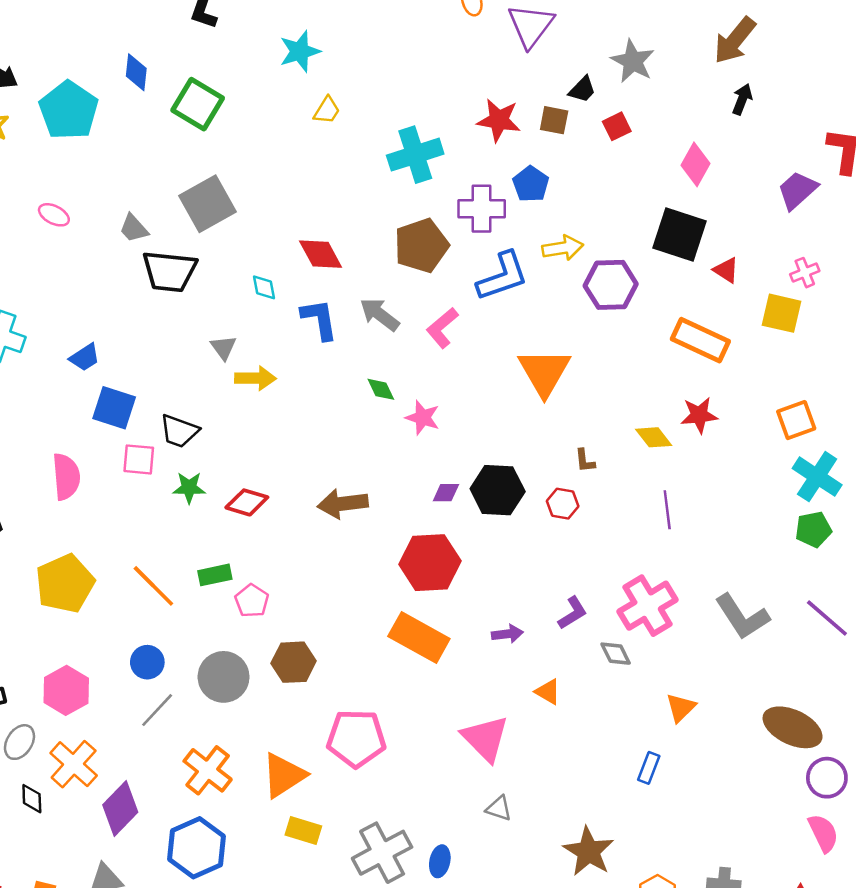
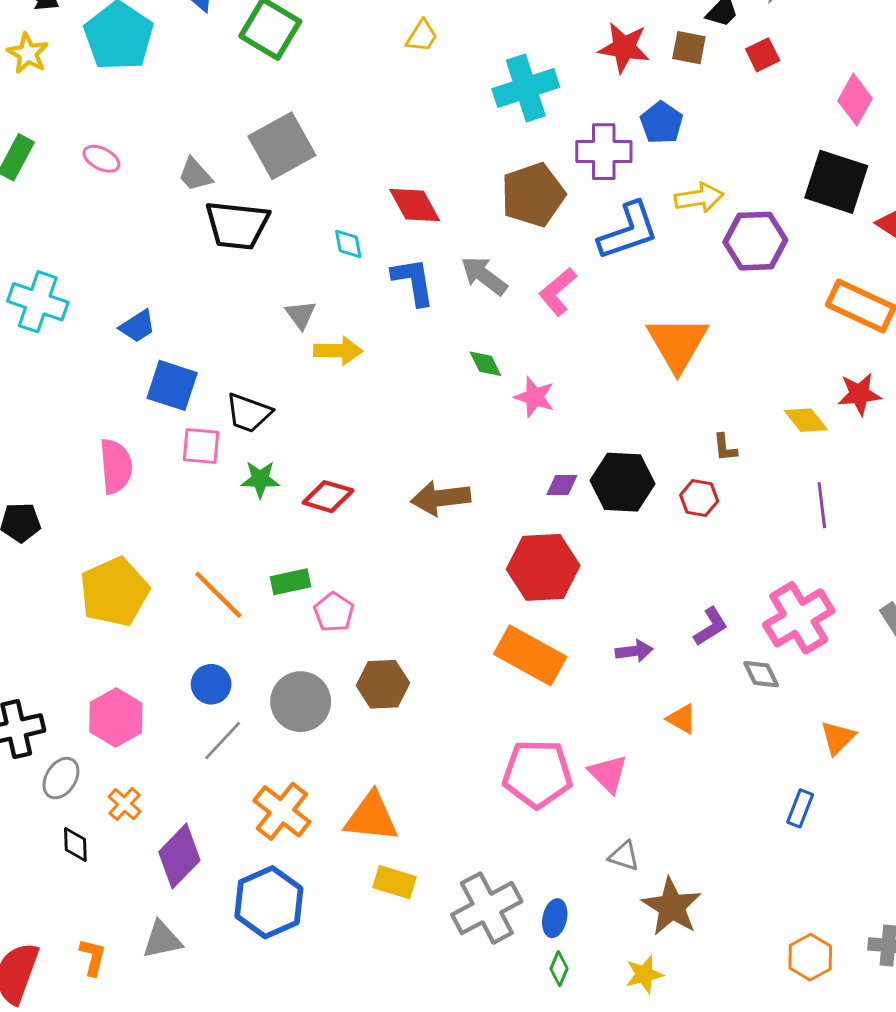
pink pentagon: (356, 738) -> (537, 774), moved
pink triangle: (485, 738) -> (608, 774), size x0.7
orange cross: (74, 764) -> (124, 804), size x0.6
orange triangle: (284, 775) -> (371, 817), turned 39
brown star: (589, 851) -> (672, 907), moved

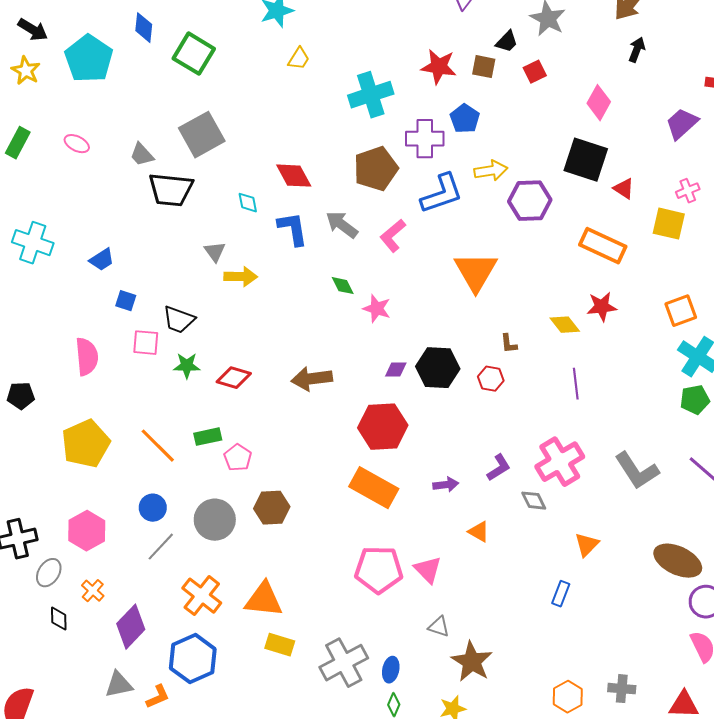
blue square: (172, 385) -> (126, 301), size x0.6
orange L-shape: (93, 957) -> (158, 697), moved, turned 52

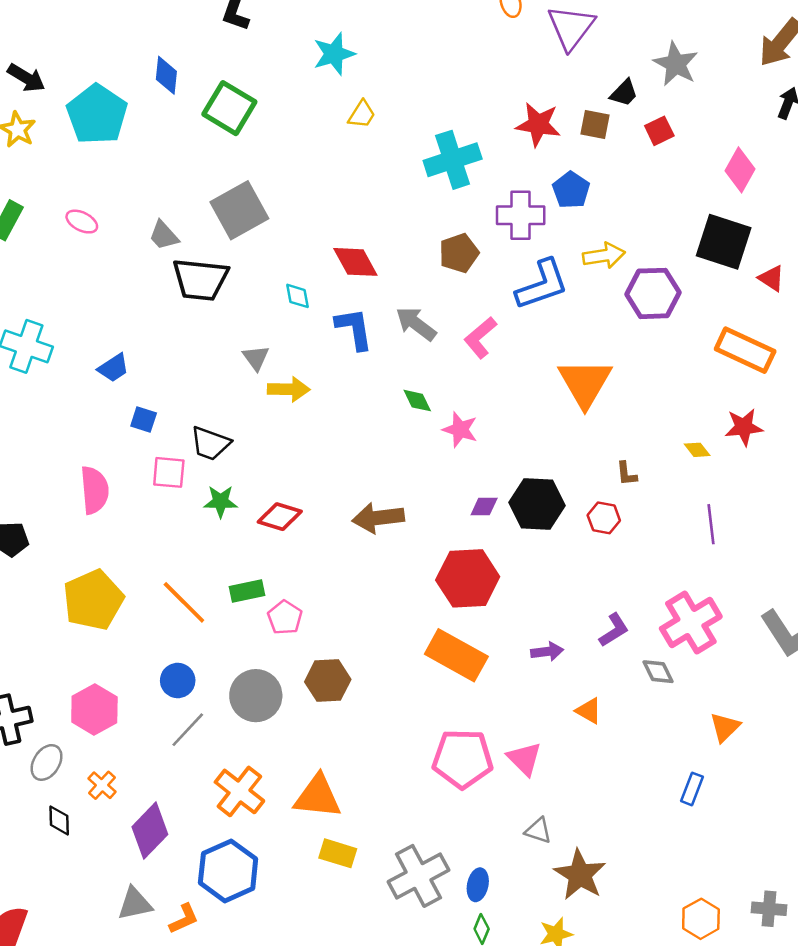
brown pentagon: (376, 169) -> (459, 253), size x0.7
yellow diamond: (565, 325) -> (697, 450), size x0.7

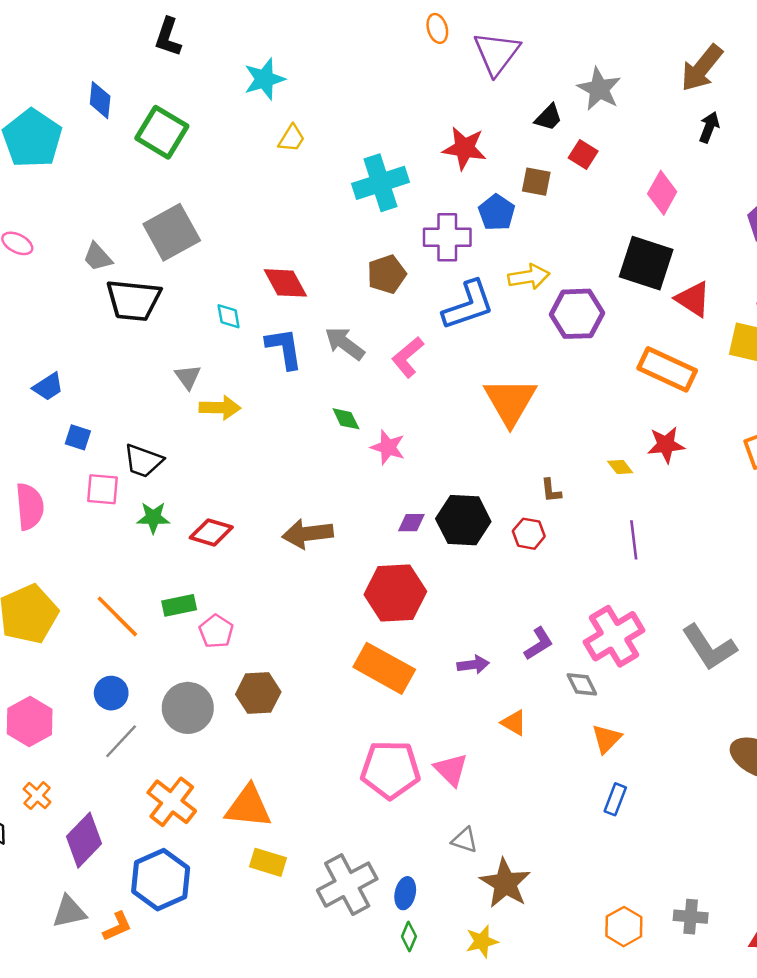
brown square: (595, 124) -> (536, 182), moved
red square: (659, 131) -> (583, 154), turned -32
red triangle: (772, 278) -> (693, 299), size x1.4
orange triangle: (725, 727) -> (607, 739), moved

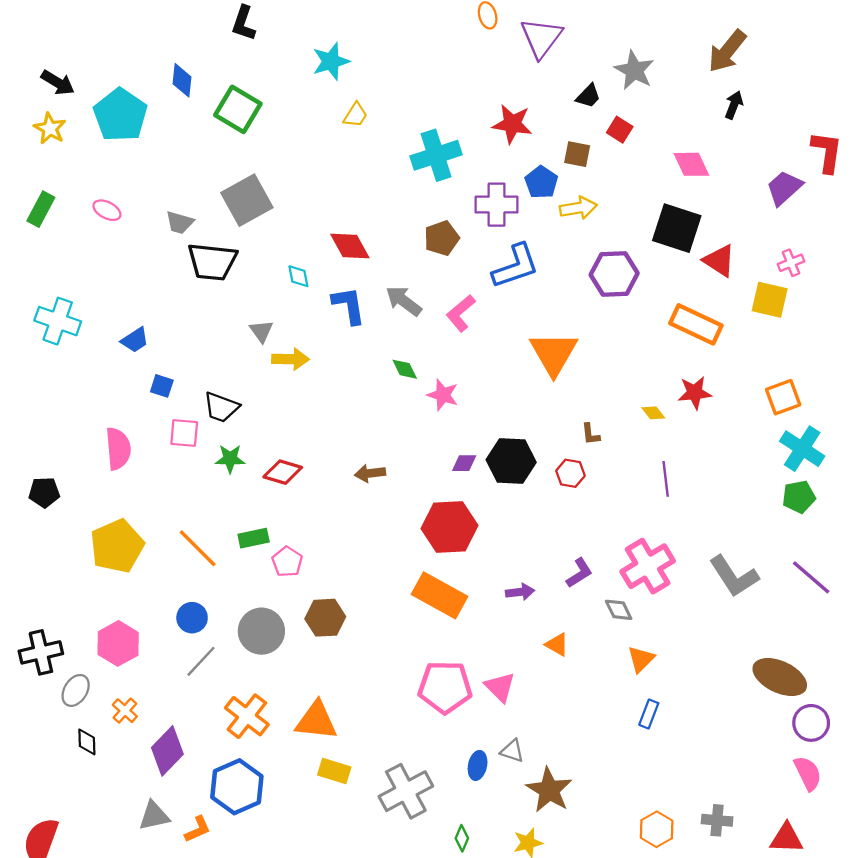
pink diamond: (662, 193) -> (691, 164), turned -54
gray trapezoid: (98, 257) -> (180, 222), turned -32
yellow arrow: (529, 277) -> (578, 208), moved
brown arrow: (308, 534) -> (370, 473), size x0.7
blue ellipse: (405, 893) -> (478, 765), moved

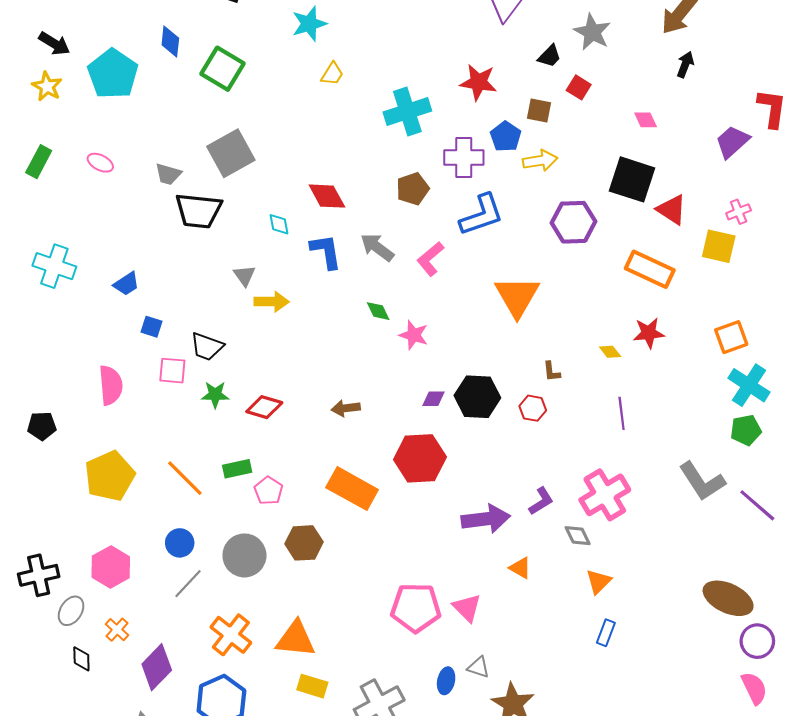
pink diamond: (691, 164) -> (646, 120), size x0.7
gray L-shape: (734, 576) -> (702, 481), moved
purple arrow: (520, 592) -> (486, 519), size x1.8
orange rectangle: (439, 595) -> (352, 489), moved

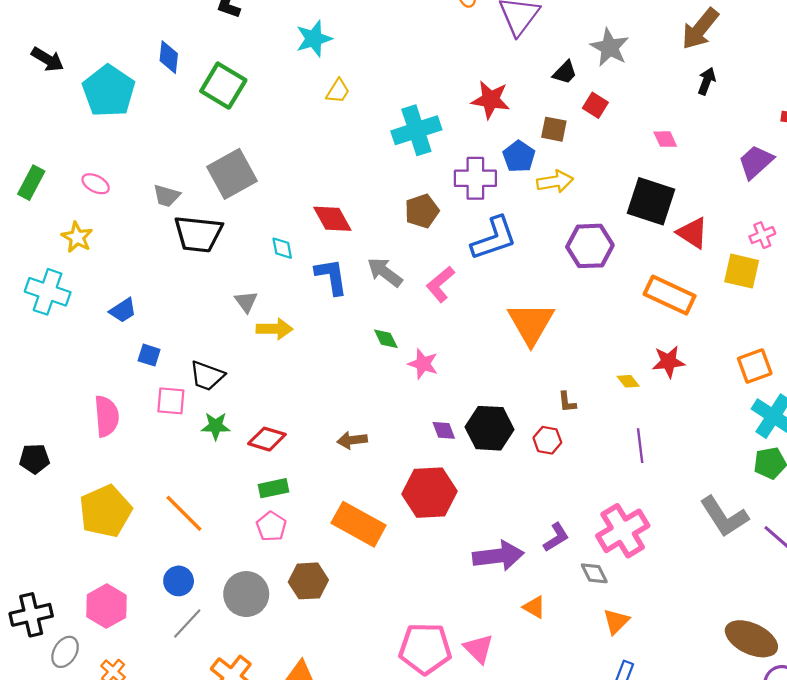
yellow star: (47, 86) -> (77, 237), moved
purple diamond: (434, 399) -> (444, 430), turned 70
green rectangle: (237, 469) -> (273, 488), moved

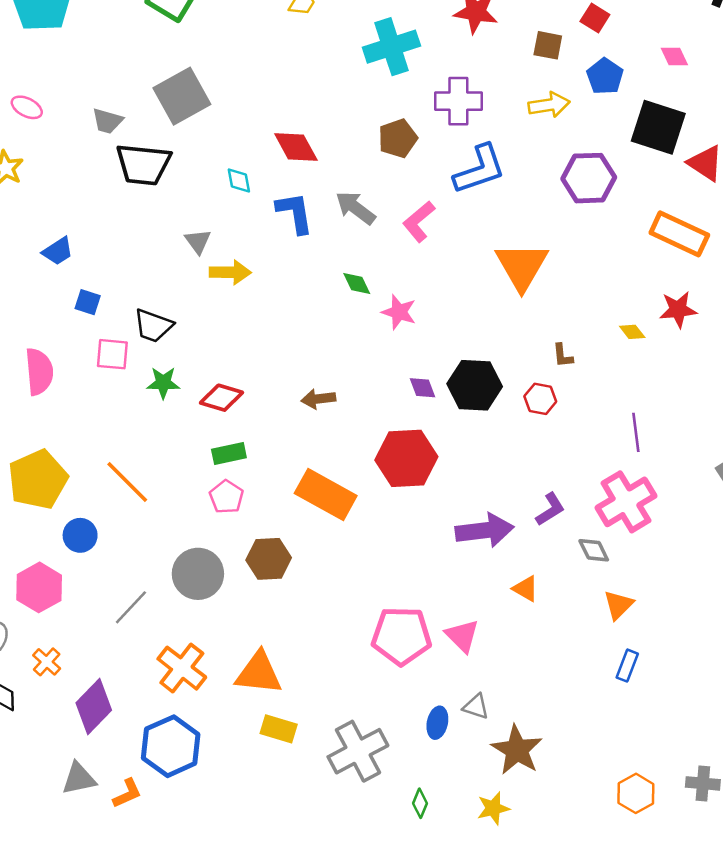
blue pentagon: (519, 156) -> (605, 76), moved
purple line: (640, 446) -> (636, 432), moved
blue circle: (179, 581) -> (80, 535), moved

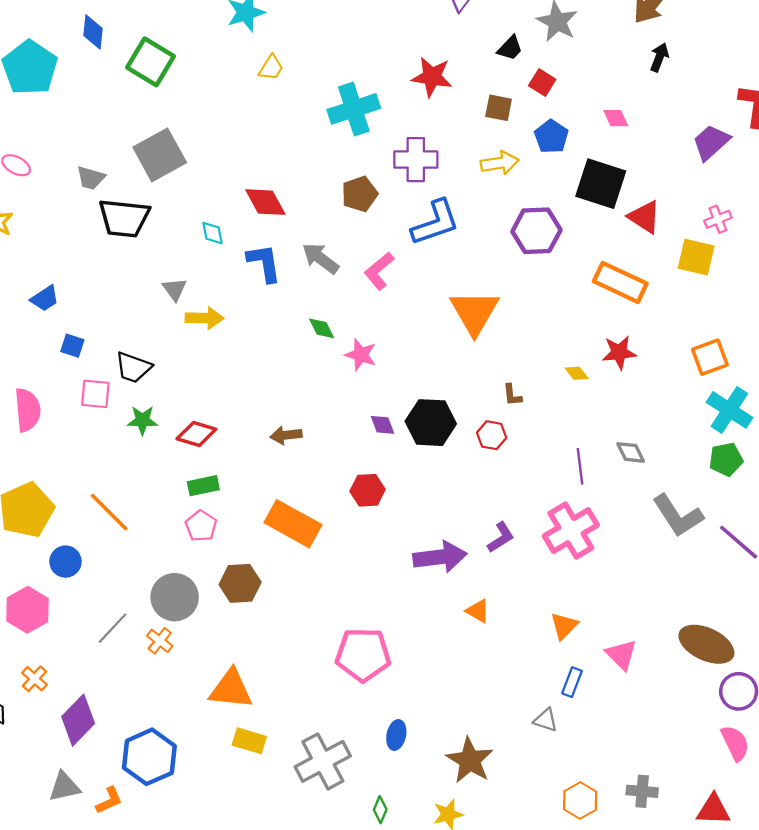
red hexagon: (406, 458) -> (368, 490), size x0.6
gray diamond: (594, 550) -> (631, 452), moved
pink triangle: (462, 636) -> (621, 655), moved
orange cross: (182, 668) -> (160, 641), moved, size x0.6
gray triangle: (476, 707) -> (546, 720), moved

